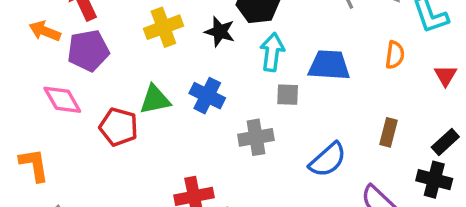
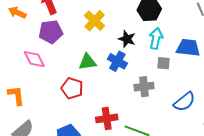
yellow cross: (163, 27) -> (95, 21), turned -30
orange arrow: (45, 31) -> (17, 12), moved
black star: (220, 32) -> (127, 39), moved
red pentagon: (119, 127) -> (72, 88), moved

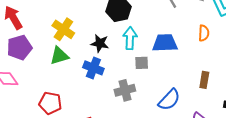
green triangle: (87, 62) -> (59, 56), moved

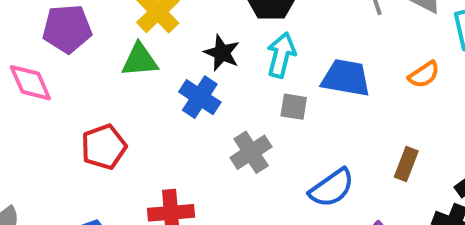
orange semicircle: (204, 33) -> (424, 75), turned 42
gray cross: (125, 90) -> (251, 152), turned -30
red pentagon: (50, 103) -> (104, 147), turned 30

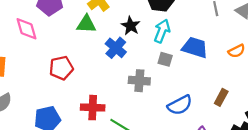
gray cross: (251, 152) -> (139, 81), turned 30

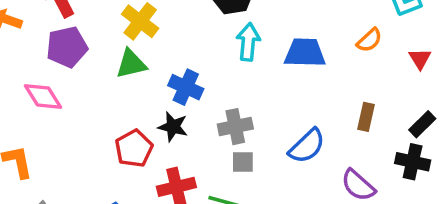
black star: (131, 26) -> (173, 127), moved
gray square: (165, 59) -> (243, 162), moved
red pentagon: (61, 68) -> (134, 148), moved

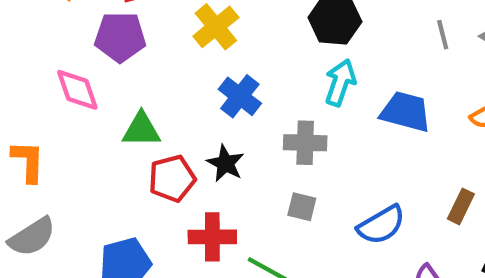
green triangle: (131, 64) -> (141, 130), moved
blue cross: (186, 87) -> (240, 96), moved
gray cross: (235, 127) -> (305, 143), moved
gray square: (243, 162) -> (302, 207), moved

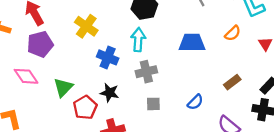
cyan arrow: (340, 83) -> (138, 40), moved
green triangle: (141, 130) -> (63, 87), turned -30
brown rectangle: (461, 206) -> (232, 82), turned 42
blue semicircle: (381, 225) -> (195, 102), size x0.7

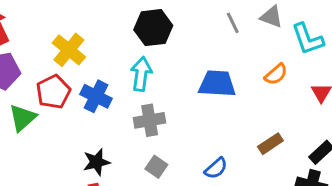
green triangle: (63, 87) -> (23, 118), moved
black star: (110, 93) -> (96, 162), moved, turned -30
gray square: (153, 104) -> (156, 167), turned 32
red pentagon: (85, 107) -> (53, 92), moved

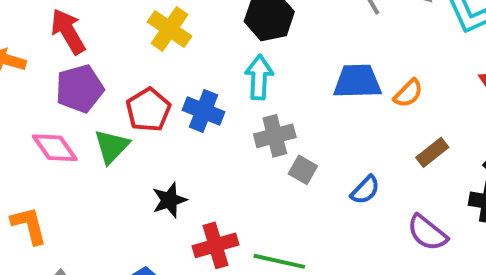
yellow cross: (69, 50) -> (170, 29), moved
orange semicircle: (276, 74) -> (408, 93), moved
black star: (96, 162) -> (169, 200), moved
gray square: (156, 167) -> (303, 170), moved

